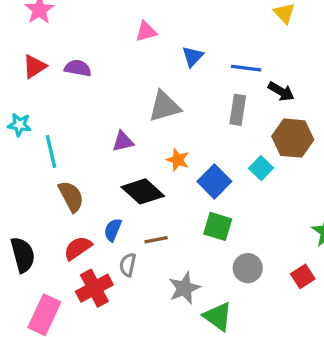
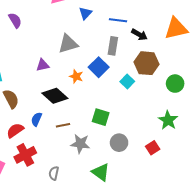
purple semicircle: (78, 68) -> (15, 20), turned 49
blue square: (214, 181) -> (99, 67), moved
gray semicircle: (128, 265) -> (54, 173), moved
gray star: (184, 288) -> (80, 144), moved, turned 30

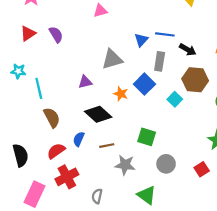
blue triangle: (85, 13) -> (141, 40), moved

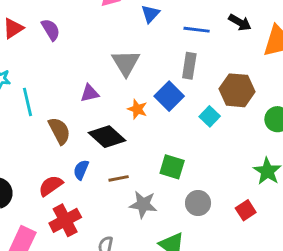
blue triangle: (141, 40) -> (150, 14), moved
black arrow: (188, 50) -> (240, 22), moved
gray triangle: (112, 59) -> (126, 63), turned -45
brown semicircle: (52, 118) -> (59, 131), moved

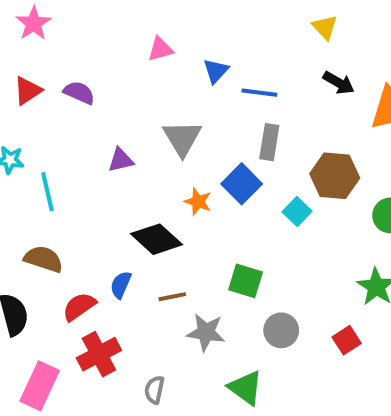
purple semicircle: (51, 30) -> (79, 93), turned -35
blue line: (197, 30) -> (259, 93), moved
purple triangle: (90, 93) -> (121, 160), moved
brown semicircle: (59, 131) -> (43, 259), moved, turned -44

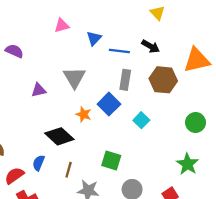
black arrow: (339, 83) -> (151, 46), moved
brown hexagon: (335, 176) -> (163, 80), moved
brown line: (172, 297) -> (69, 170), turned -63

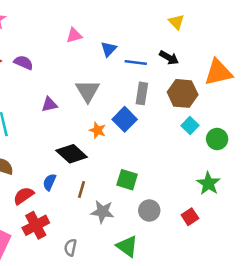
cyan square: (141, 120) -> (190, 125), moved

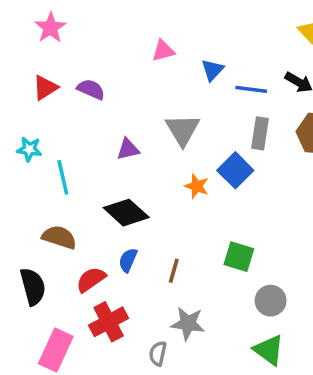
black diamond: (72, 154) -> (126, 213), moved
gray star: (102, 212) -> (188, 324), moved
green triangle: (127, 246) -> (269, 350), moved

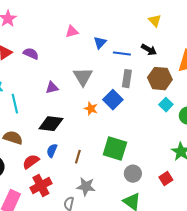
black diamond: (126, 213) -> (51, 124), turned -35
green square: (239, 257) -> (115, 149), size x1.4

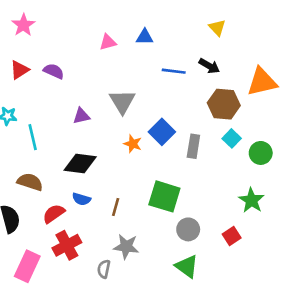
blue triangle: (100, 43) -> (145, 37), moved, turned 48
gray rectangle: (127, 79) -> (193, 146), moved
blue semicircle: (52, 151) -> (81, 199), turned -96

